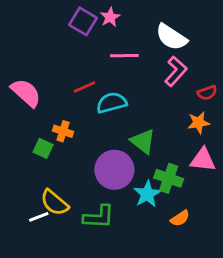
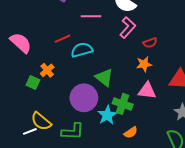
orange cross: (63, 131) -> (47, 70), turned 32

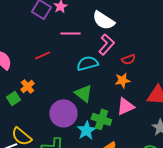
cyan semicircle: (82, 50) -> (87, 63), moved
green square: (33, 83) -> (13, 98), turned 32
pink triangle: (147, 91) -> (125, 106), turned -30

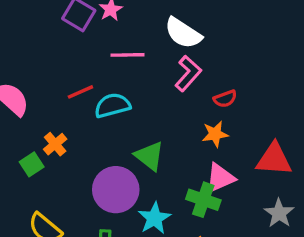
cyan semicircle: (87, 63) -> (112, 105), moved
green cross: (101, 119) -> (203, 200), moved

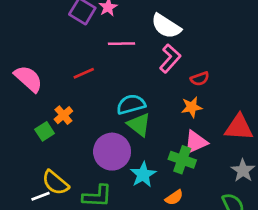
cyan semicircle: (112, 105) -> (131, 104), moved

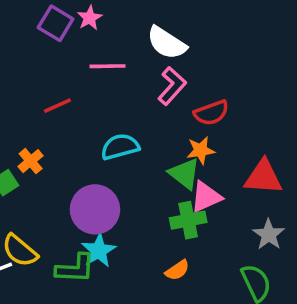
red semicircle: (200, 79) -> (211, 113), size x1.4
green triangle: (139, 125) -> (184, 174), moved
green cross: (182, 160) -> (188, 220), turned -30
cyan star: (143, 175) -> (99, 251), moved

